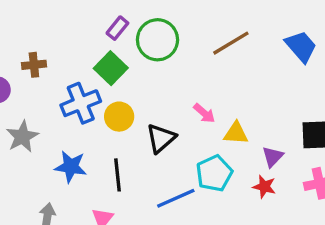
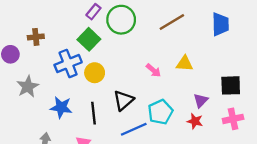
blue trapezoid: (301, 46) -> (220, 24), turned 40
yellow triangle: (236, 133) -> (185, 64), moved
black triangle: (161, 138) -> (123, 100), moved

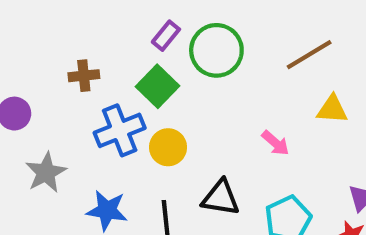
brown cross: (36, 37) -> (84, 76), moved
yellow triangle: (185, 64) -> (332, 109), moved
black triangle: (123, 100) -> (221, 198), turned 50

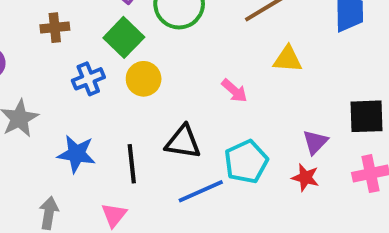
blue cross: (120, 130) -> (88, 79), size x0.7
yellow circle: (168, 147) -> (144, 79), moved

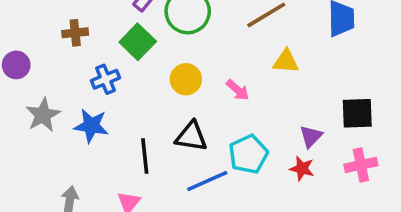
yellow circle: (144, 79) -> (186, 79), moved
blue star: (76, 154) -> (91, 126), moved

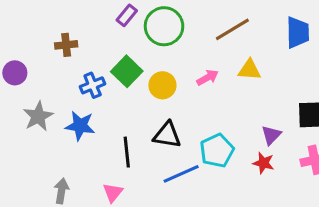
green square: (138, 42) -> (127, 71), moved
pink arrow: (238, 90) -> (208, 78), moved, turned -70

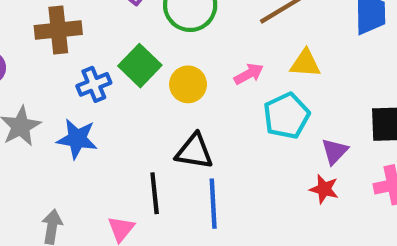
brown cross: (66, 45) -> (58, 30), size x1.5
cyan pentagon: (217, 151) -> (286, 116), moved
black line: (127, 152) -> (155, 193), moved
blue line: (181, 174) -> (213, 204), turned -69

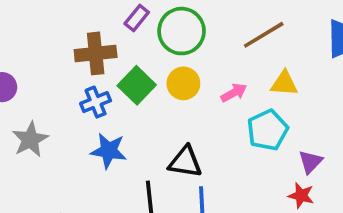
brown cross: (58, 30) -> (96, 53), moved
yellow circle: (188, 84) -> (183, 83), moved
blue star: (77, 139) -> (109, 151), moved

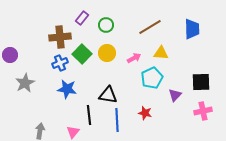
green circle: (182, 31) -> (106, 25), size x0.6
red star: (301, 195) -> (145, 113), moved

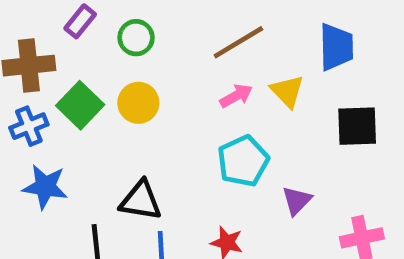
yellow triangle: (161, 53) -> (287, 91), moved, turned 42
pink arrow: (134, 58) -> (236, 96), moved
black square: (201, 82) -> (357, 126), moved

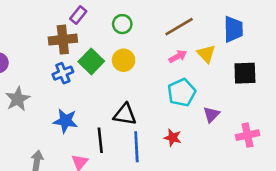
purple rectangle: (80, 21) -> (78, 15), moved
blue star: (45, 187) -> (65, 121), moved

